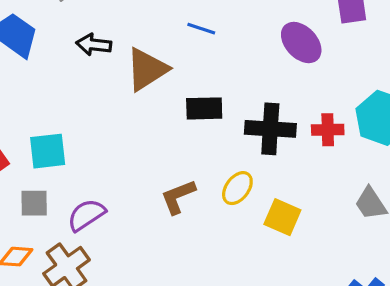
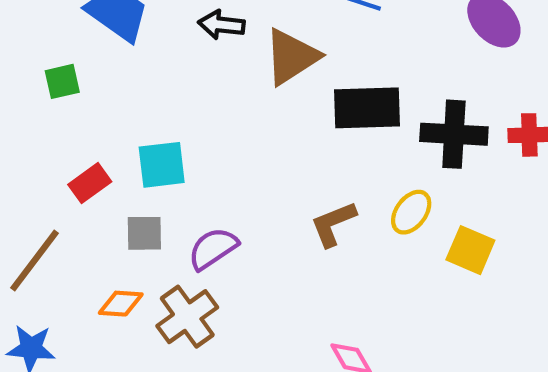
black rectangle: (204, 108) -> (367, 108), size x1.4

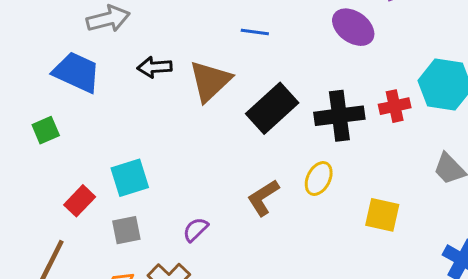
black rectangle: (367, 108) -> (272, 108), turned -30
purple semicircle: (213, 248) -> (196, 230), moved, size x0.7
yellow square: (470, 250) -> (382, 215), moved

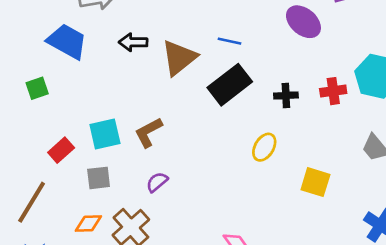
blue line: (255, 32) -> (229, 41), moved
black cross: (339, 116) -> (286, 96), size x0.6
brown L-shape: (263, 198) -> (148, 132), moved

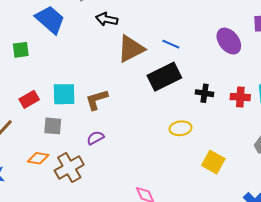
black arrow: (133, 42) -> (107, 19), moved
yellow ellipse: (264, 147) -> (181, 128), turned 40

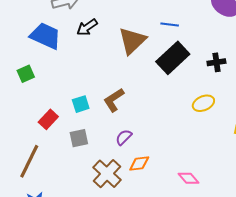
black arrow: (107, 19) -> (87, 27), moved, turned -30
cyan square: (64, 94) -> (81, 104), size x0.7
orange diamond: (38, 158) -> (139, 164), moved

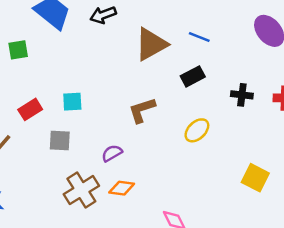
black rectangle: (173, 58) -> (193, 76), size x0.6
brown L-shape: (114, 100) -> (142, 110), moved
yellow ellipse: (203, 103) -> (197, 130), moved, turned -35

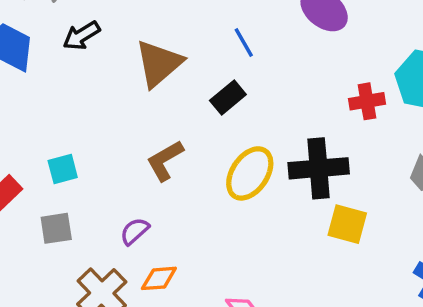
blue line: (199, 37) -> (244, 43), moved, turned 50
black cross: (242, 95) -> (319, 168), moved, size x1.8
yellow ellipse: (197, 130) -> (250, 173), size x1.4

